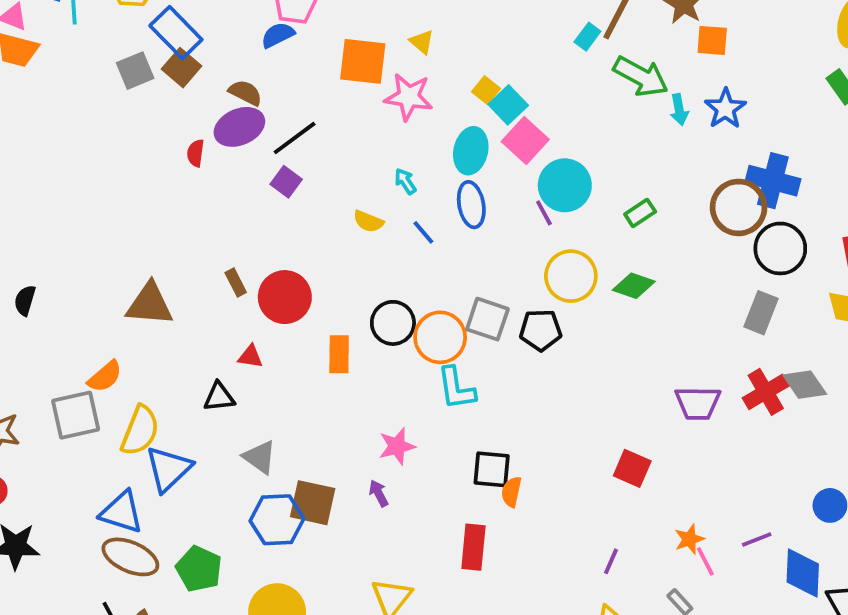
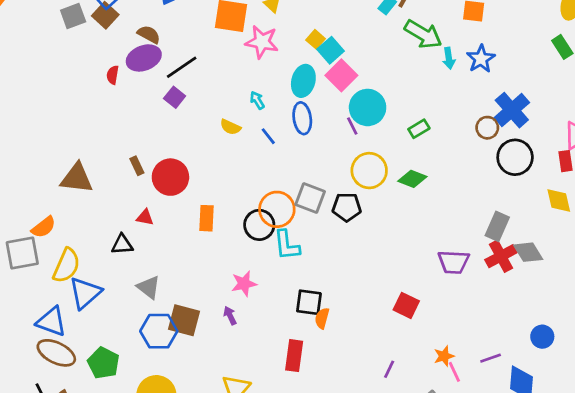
blue cross: (773, 181) -> (512, 110), turned 32
brown circle: (739, 207) -> (487, 128), size x0.6
gray rectangle: (761, 313) -> (497, 226), moved
black circle: (393, 323) -> (259, 225), moved

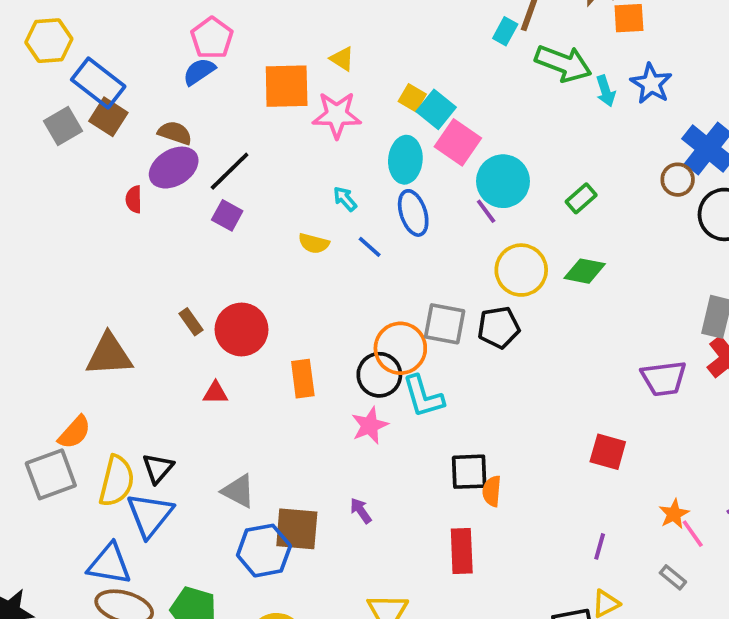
black triangle: (122, 244) -> (158, 468), moved, turned -35
pink star: (244, 284) -> (370, 425), moved

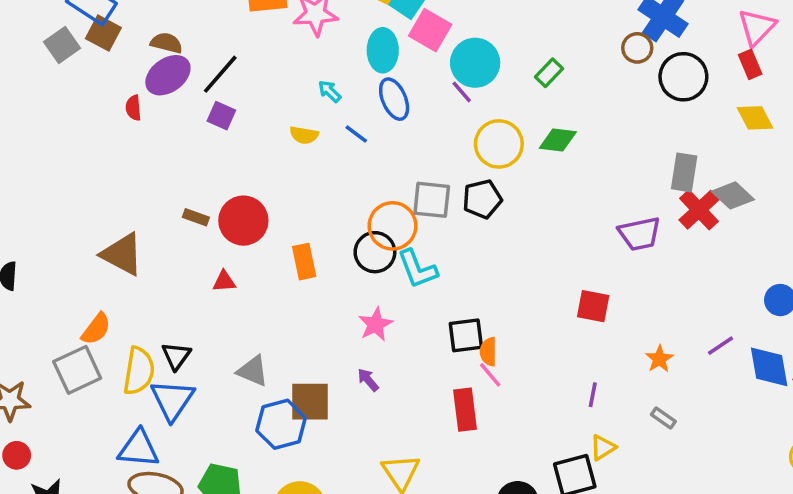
brown rectangle: (191, 322) -> (196, 217), turned -30
brown triangle: (109, 355) -> (122, 254), turned 36
pink star: (370, 425) -> (376, 324), moved
pink line: (693, 534) -> (490, 375), moved

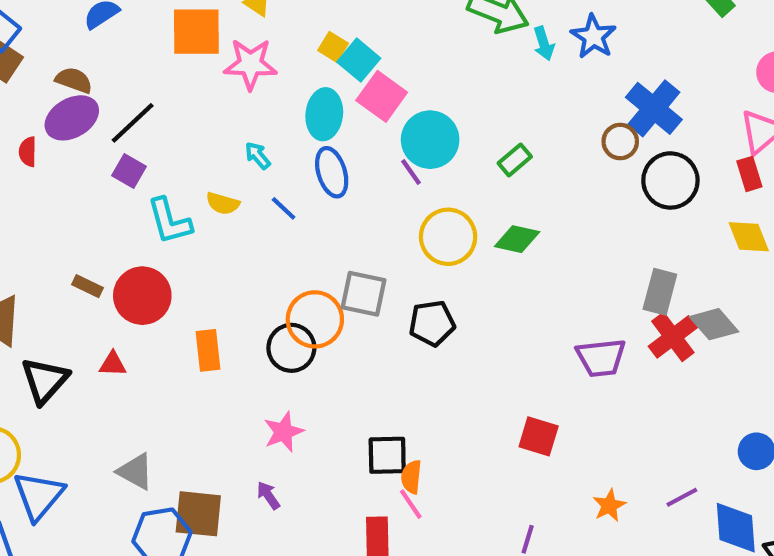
black pentagon: (482, 199) -> (432, 323), moved
cyan L-shape: (417, 269) -> (169, 221), moved
black triangle: (176, 356) -> (45, 380), moved, size x1.4

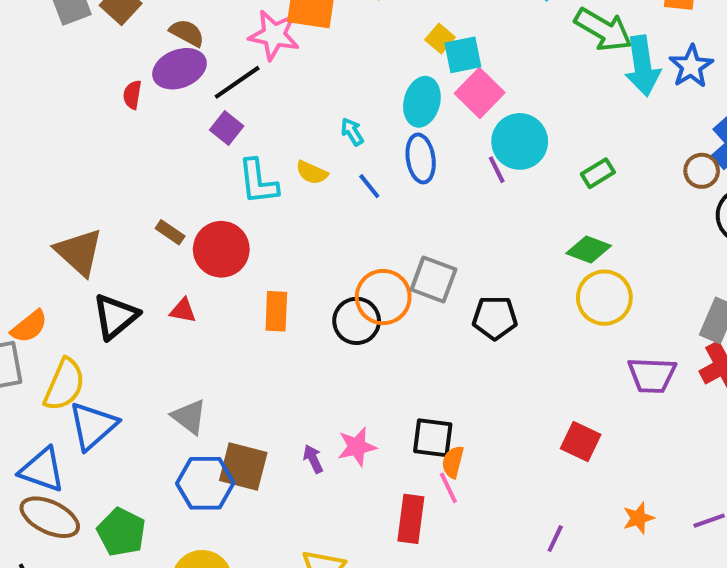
cyan arrow: (544, 43) -> (643, 66), size x1.8
cyan square: (359, 60) -> (463, 55), turned 30
pink star: (250, 64) -> (274, 35), moved
yellow circle: (448, 237) -> (604, 298), moved
pink star: (284, 432) -> (357, 447), moved

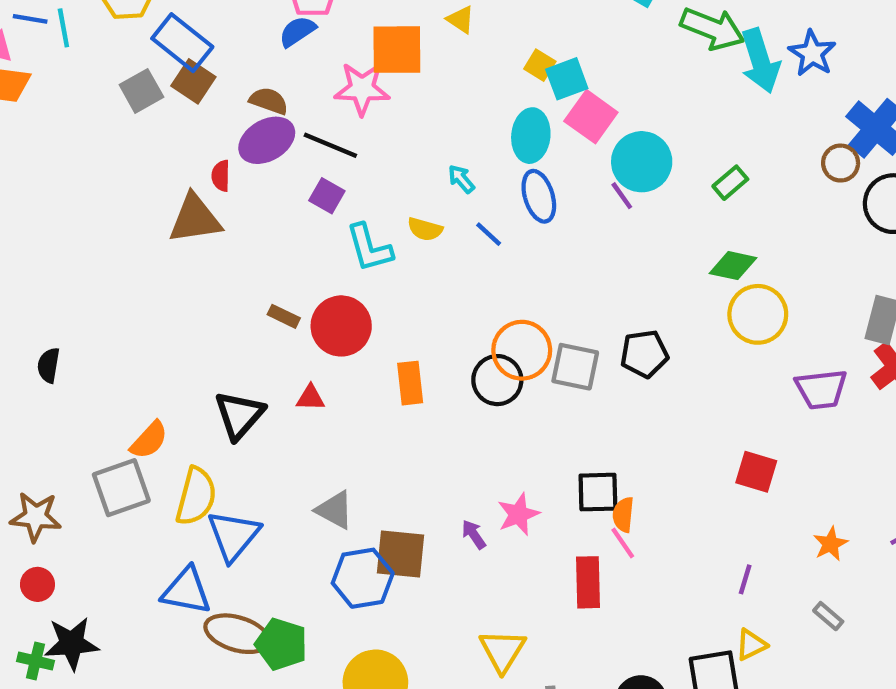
black line: (237, 82) -> (330, 145), turned 66
brown triangle: (79, 252) -> (195, 219), moved, turned -42
gray square: (434, 279) -> (575, 367), moved
brown ellipse: (50, 517) -> (237, 634), moved

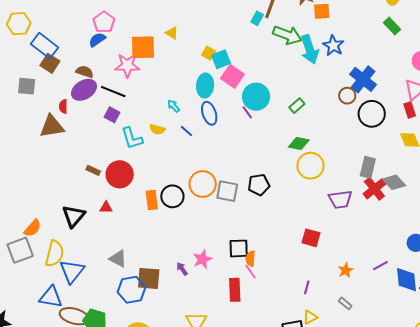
gray square: (141, 91) -> (27, 86), moved, turned 36
black circle: (497, 380) -> (172, 196), moved

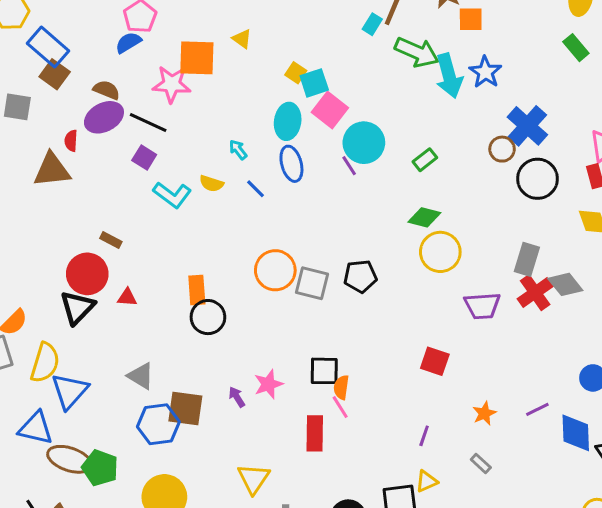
cyan L-shape: (132, 138) -> (172, 195), turned -40
red circle: (120, 174) -> (87, 274), moved
black circle: (172, 196) -> (208, 317), moved

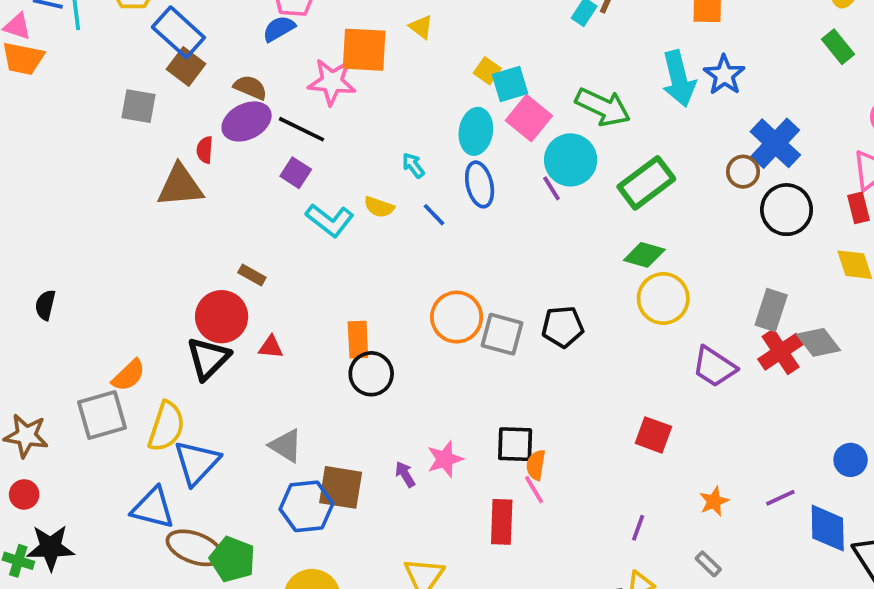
green arrow: (417, 52) -> (603, 107), moved
green rectangle: (425, 160) -> (646, 183), size x1.8
purple trapezoid: (482, 306) -> (714, 367), turned 36

